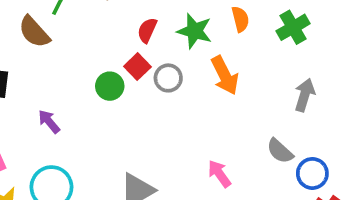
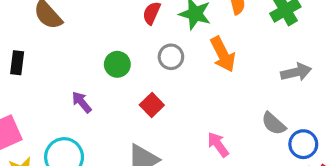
red square: (137, 67) -> (152, 105), moved
gray arrow: (305, 95) -> (296, 72), turned 60
purple arrow: (49, 121) -> (82, 102), moved

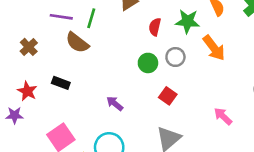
black rectangle: (17, 63) -> (61, 83), turned -66
green circle: (117, 64) -> (148, 63), moved

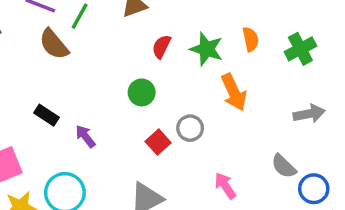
gray circle: (175, 57) -> (190, 128), moved
black rectangle: (61, 83) -> (47, 115), moved

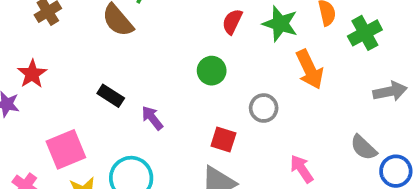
green cross: (300, 49) -> (365, 33), moved
red square: (158, 142) -> (223, 140), moved, turned -30

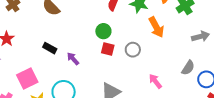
red square: (223, 140) -> (108, 49), moved
gray semicircle: (364, 148) -> (188, 68), turned -98

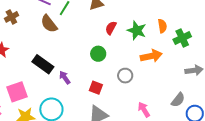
orange arrow: (156, 27) -> (151, 56), turned -80
black rectangle: (50, 48) -> (43, 64), size x1.5
red square: (108, 49) -> (96, 88), moved

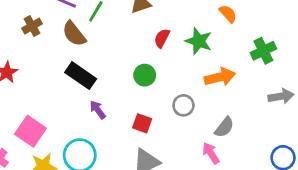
brown cross: (11, 17) -> (32, 26), moved
orange semicircle: (162, 26) -> (228, 14), moved, turned -32
black rectangle: (43, 64) -> (81, 76), moved
pink square: (17, 92) -> (30, 131), turned -35
gray semicircle: (178, 100) -> (224, 127), moved

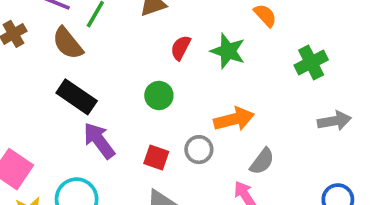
orange arrow: (220, 77) -> (234, 119), moved
gray circle: (183, 105) -> (199, 150), moved
purple arrow: (98, 110) -> (99, 141), size x1.5

